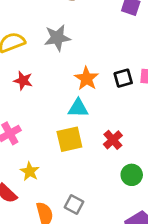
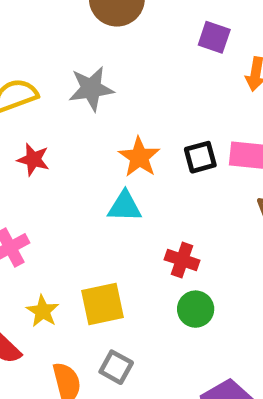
yellow square: (69, 139) -> (102, 304), moved
red cross: (113, 140) -> (182, 260), turned -30
green circle: (132, 175) -> (196, 309), moved

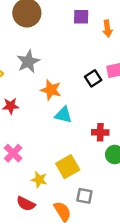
orange star: (139, 157) -> (51, 90), moved
cyan triangle: (125, 206) -> (63, 115), turned 30

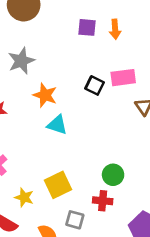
purple square: (81, 17) -> (87, 27), moved
black square: (93, 78) -> (95, 85), turned -35
red cross: (100, 132) -> (103, 201), moved

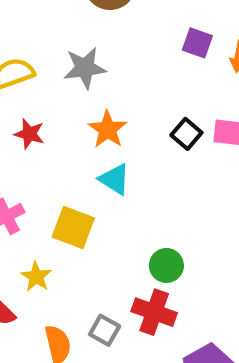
green circle: (113, 175) -> (166, 265), moved
yellow square: (58, 185) -> (73, 228), moved, turned 32
red cross: (103, 201) -> (154, 312), size x1.4

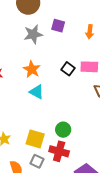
purple square: (197, 43) -> (58, 26), moved
gray star: (85, 68) -> (33, 34), moved
yellow square: (73, 228) -> (35, 139), moved

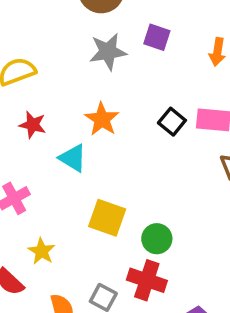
cyan triangle: (37, 92) -> (73, 158), moved
yellow square: (35, 139) -> (107, 218), moved

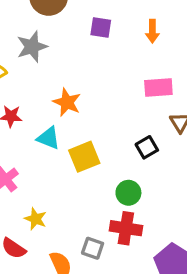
gray star: (108, 52) -> (32, 47), moved
black square: (172, 122) -> (147, 147), moved, turned 30
yellow square: (107, 218) -> (84, 157), moved, turned -32

